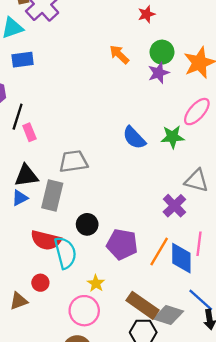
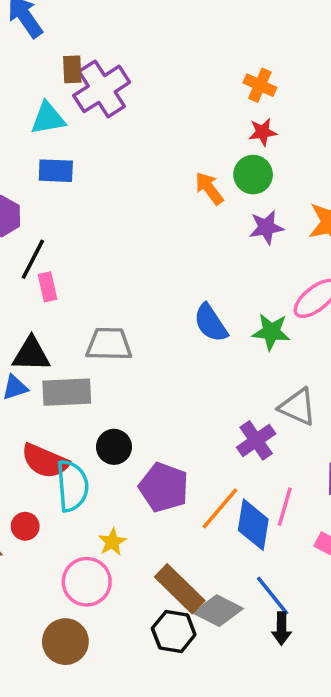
green circle: (162, 52) -> (253, 175), moved
gray rectangle: (52, 195) -> (67, 392), turned 64

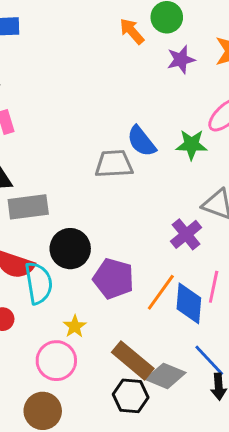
gray trapezoid: (109, 344) -> (114, 164), moved
black circle: (114, 447) -> (70, 249), size x1.4

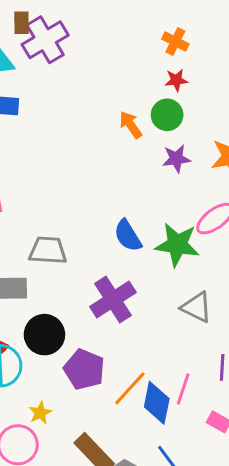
green star: (191, 145) -> (177, 245), size x1.4
gray trapezoid: (114, 164) -> (48, 250), moved
purple cross: (186, 234) -> (113, 299), moved, size x1.4

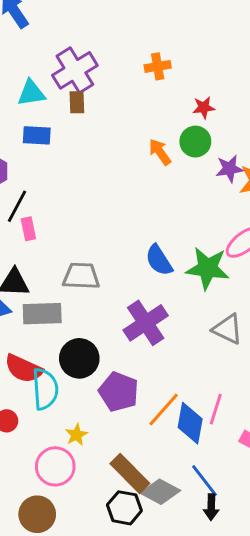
brown rectangle: (22, 23) -> (77, 102), moved
orange cross: (175, 42) -> (158, 66), moved, turned -35
purple star: (176, 159) -> (229, 169), moved

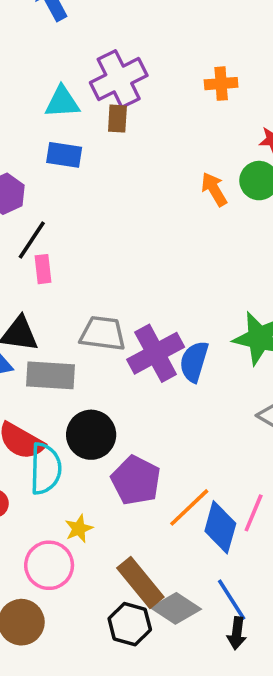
blue semicircle: (159, 260) -> (194, 362), moved, turned 44
purple cross: (146, 323) -> (156, 353), moved

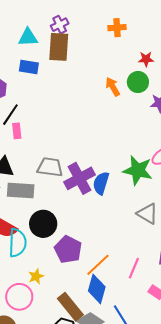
purple cross: (119, 79) -> (60, 25), size x0.6
brown rectangle: (117, 119) -> (59, 47), size x1.8
blue diamond: (220, 527) -> (97, 289), moved

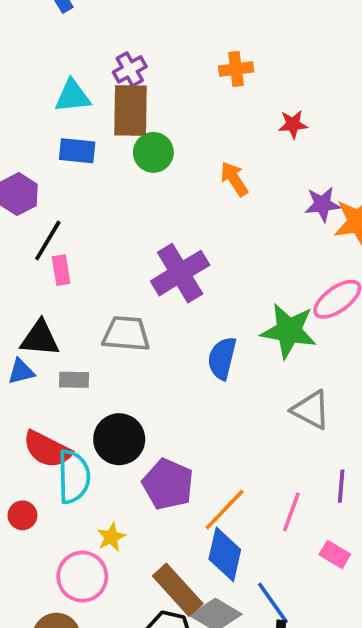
green circle: (138, 82) -> (153, 152), moved
purple cross: (79, 178) -> (180, 273), moved
gray rectangle: (21, 190) -> (74, 380), size x0.6

